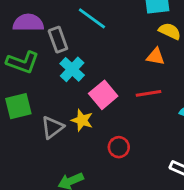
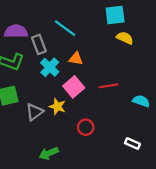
orange triangle: (156, 57) -> (76, 59), moved

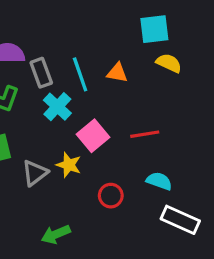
cyan line: (65, 28) -> (80, 74), moved, turned 35
orange triangle: (76, 59) -> (117, 73), moved
cyan semicircle: (141, 101) -> (159, 181), moved
white rectangle: (132, 144) -> (180, 220), size x1.6

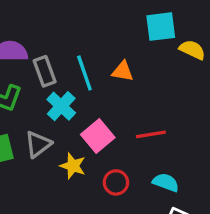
yellow semicircle: (169, 63) -> (192, 50), moved
gray triangle: (35, 173) -> (38, 144), moved
red circle: (111, 196) -> (116, 182), moved

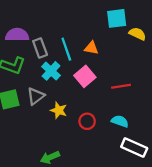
red line: (151, 134) -> (121, 86), moved
pink square: (98, 136) -> (85, 76), moved

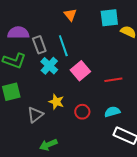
orange triangle: (91, 48) -> (70, 15), moved, turned 40
gray triangle: (36, 96) -> (35, 115), moved
cyan semicircle: (120, 121) -> (112, 112), turned -35

